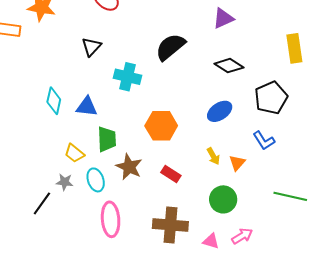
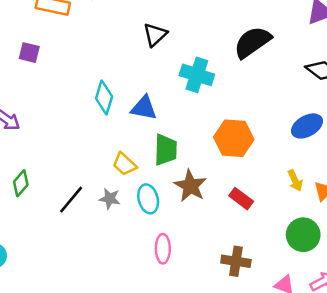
black line: (42, 203) -> (71, 200), moved
pink ellipse: (111, 219) -> (163, 249), size x0.7
brown cross: (170, 225) -> (236, 261), size x0.7

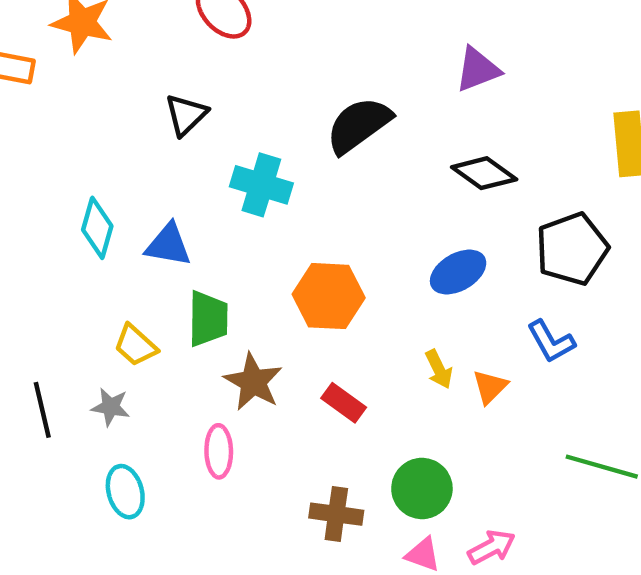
cyan ellipse: (148, 199) -> (125, 492), moved
black line: (71, 200) -> (42, 410), turned -52
green circle: (303, 235) -> (422, 489), moved
pink ellipse: (163, 249) -> (219, 451), moved

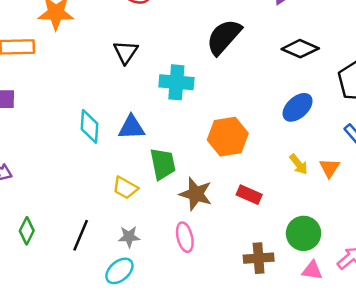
gray star: (111, 407) -> (129, 237), moved
black line: (42, 410) -> (81, 235), turned 48
cyan ellipse: (125, 492) -> (119, 271), moved, turned 76

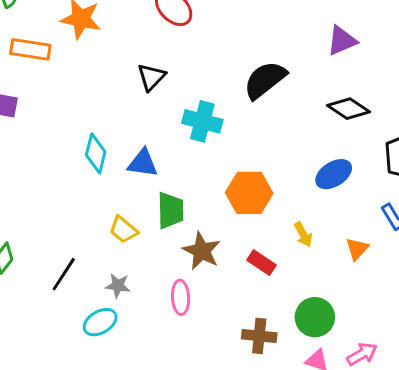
yellow arrow: (298, 164) -> (303, 234), moved

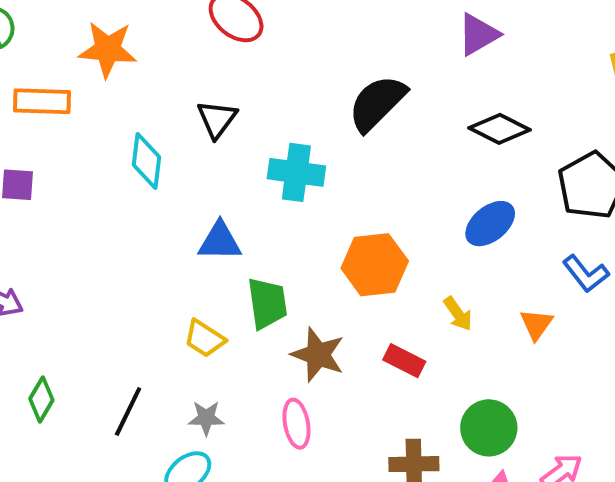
cyan diamond: (96, 153) -> (146, 161), moved

